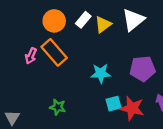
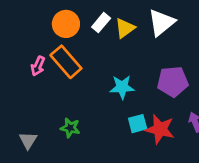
gray triangle: (12, 118) -> (28, 140), moved

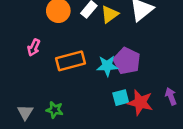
orange rectangle: (66, 62) -> (71, 61), moved, turned -64
purple pentagon: (173, 81) -> (127, 61), moved, turned 30
green star: (70, 128) -> (55, 110), moved

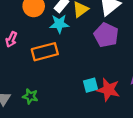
purple pentagon: (127, 61) -> (106, 35), moved
cyan star: (107, 66) -> (59, 24), moved

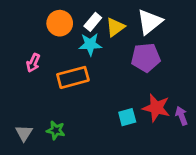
purple pentagon: (106, 35) -> (146, 58), turned -30
red star: (108, 90) -> (156, 108), moved

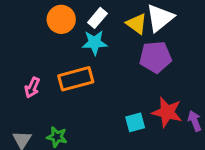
yellow triangle: (115, 27) -> (137, 24), moved, turned -48
pink arrow: (33, 63) -> (32, 88), moved

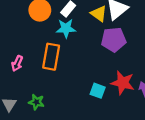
orange rectangle: (76, 79) -> (51, 57), turned -65
cyan square: (135, 122) -> (98, 91), turned 35

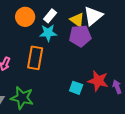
purple pentagon: (114, 40) -> (80, 36), moved
green star: (36, 102) -> (22, 98), size x1.6

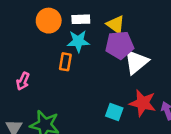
white rectangle: (50, 16) -> (81, 19), turned 48
white triangle: (93, 16) -> (136, 62), moved
orange rectangle: (35, 58) -> (65, 62), moved, size x0.6

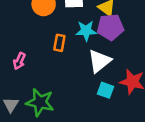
cyan star: (78, 41) -> (86, 31), moved
white triangle: (136, 62) -> (99, 61), moved

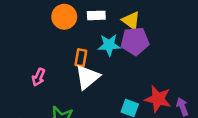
white triangle: (99, 61) -> (87, 77), moved

